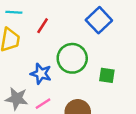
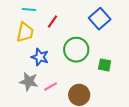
blue star: (41, 74) -> (40, 57), moved

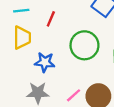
pink line: (51, 87) -> (74, 95), moved

